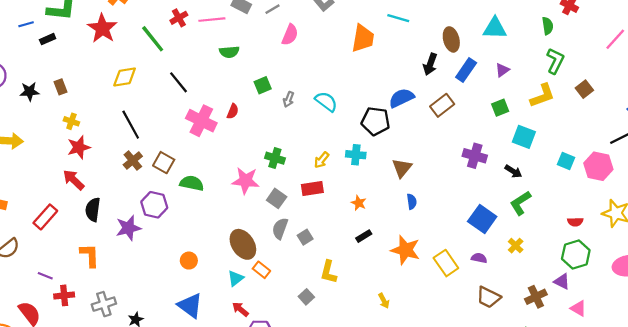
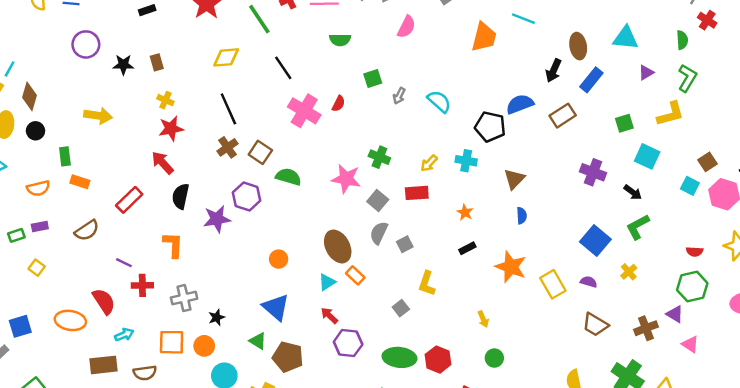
purple triangle: (502, 70) -> (646, 73), moved
brown square: (584, 89) -> (708, 162), moved

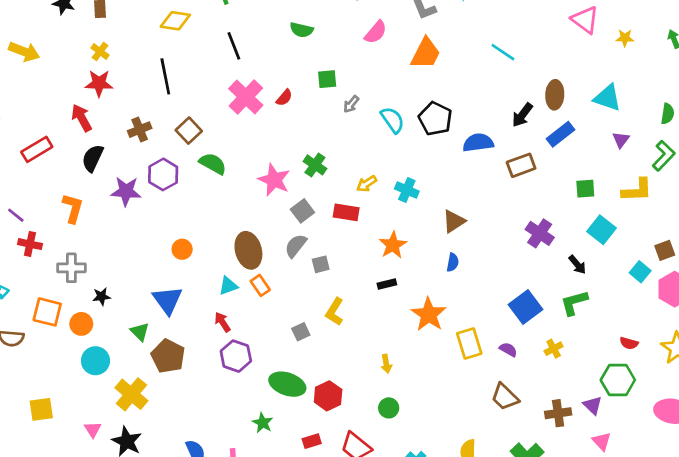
orange trapezoid: (484, 37) -> (426, 53), moved
purple triangle: (646, 73) -> (621, 140), turned -35
black pentagon: (490, 127) -> (435, 119), moved
brown cross: (228, 147) -> (140, 130), moved
orange star: (465, 212) -> (393, 245), size x1.5

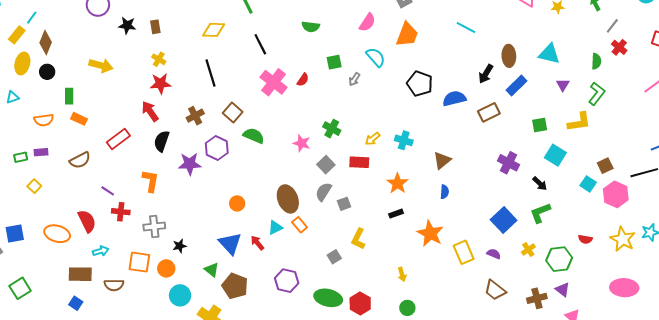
cyan semicircle: (393, 120) -> (376, 57), moved
pink star: (274, 180) -> (302, 143), size x0.7
red arrow: (223, 322) -> (257, 243), moved
green hexagon: (618, 380) -> (559, 259), moved

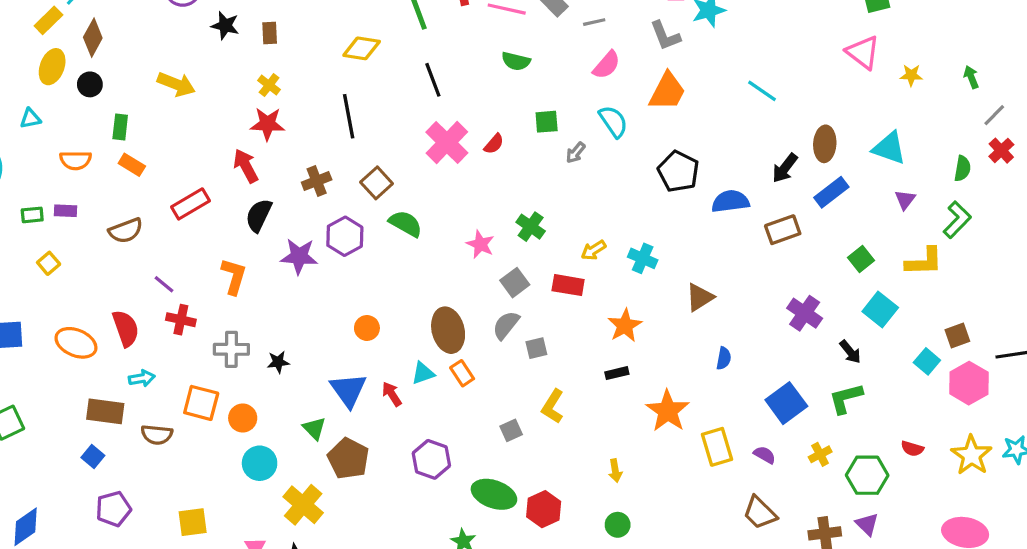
green square: (540, 125) -> (861, 259), turned -35
blue semicircle: (444, 192) -> (724, 358), moved
black star: (180, 246) -> (278, 362), moved

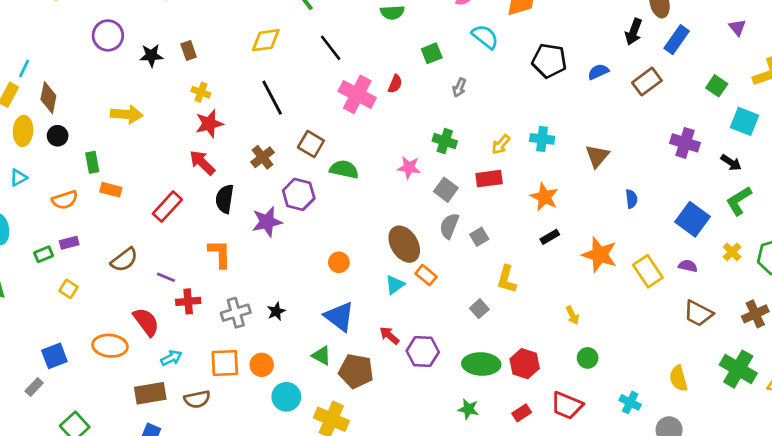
gray arrow: (576, 153) -> (459, 88), moved
blue semicircle: (730, 201) -> (598, 72), size x0.7
brown semicircle: (126, 231) -> (124, 260), moved
red arrow: (392, 394) -> (389, 336), moved

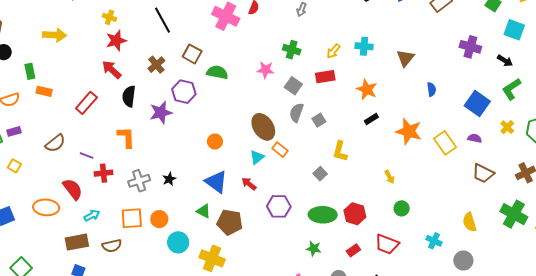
red arrow: (389, 336) -> (249, 184), moved

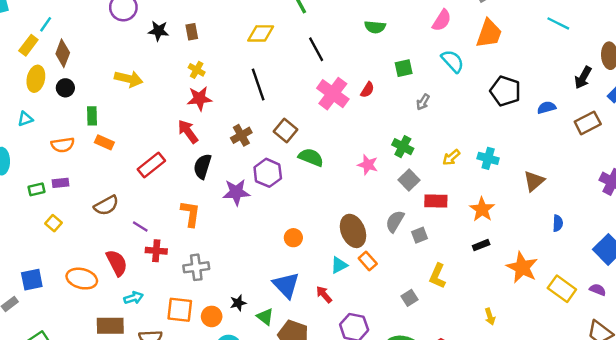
red rectangle: (325, 77) -> (436, 201), moved
gray square: (293, 86) -> (409, 180), moved
yellow rectangle: (445, 143) -> (562, 289), turned -30
black star: (169, 179) -> (238, 303), moved

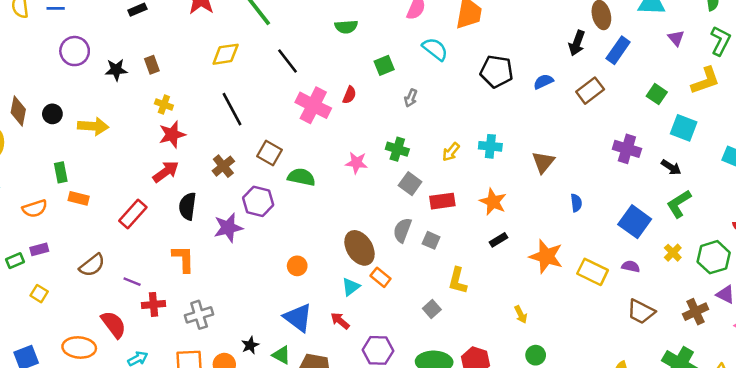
black circle: (65, 88) -> (52, 114), moved
red arrow: (188, 131) -> (166, 172), turned 100
pink star: (368, 165) -> (356, 163), moved
gray square: (419, 235) -> (431, 240), turned -35

